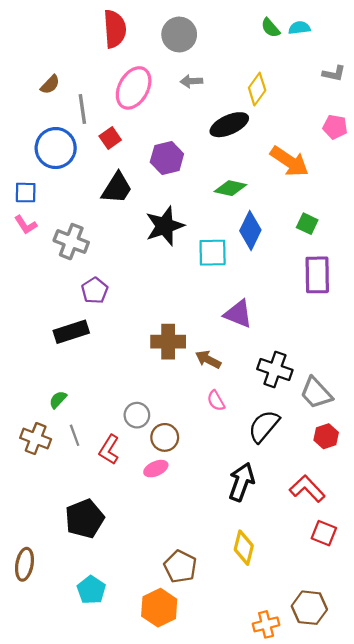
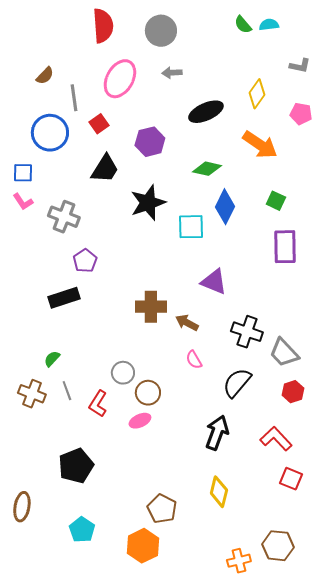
yellow diamond: (257, 89) -> (257, 94), moved

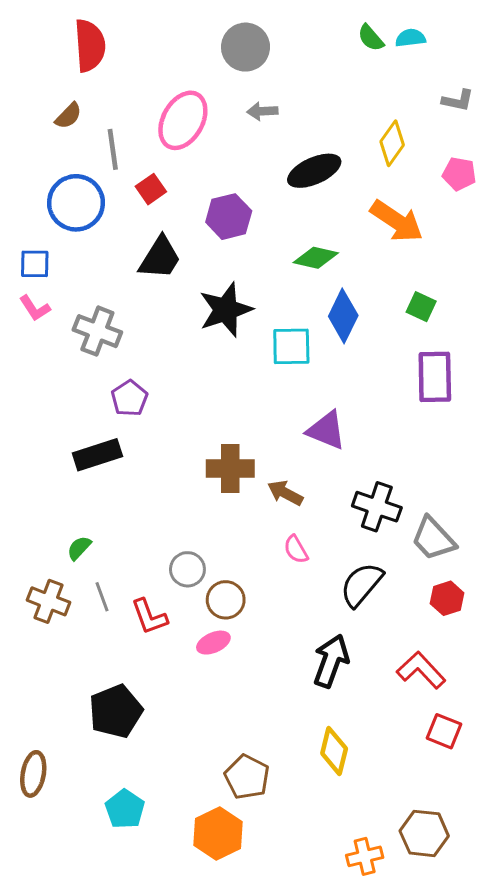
red semicircle: (103, 26) -> (90, 46), moved
red L-shape: (98, 404) -> (149, 617), turned -52

